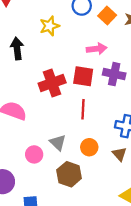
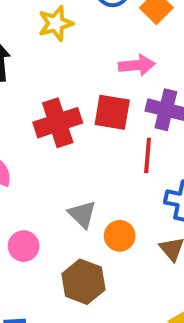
red line: (83, 109) -> (148, 155), moved
gray triangle: (58, 143) -> (82, 214), moved

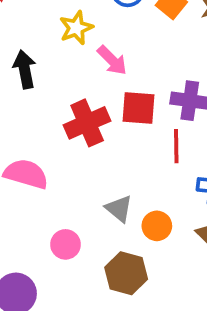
pink arrow: (137, 65) -> (112, 60), moved, turned 56

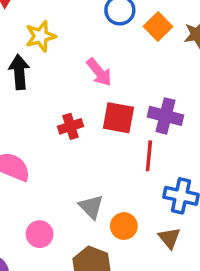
yellow star: (76, 28) -> (41, 36), moved
red cross: (87, 123) -> (71, 126), size x0.6

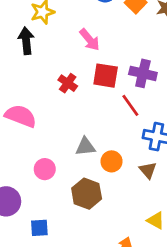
red cross: (71, 126) -> (68, 83), turned -36
red line: (149, 156) -> (130, 105), turned -40
gray triangle: (91, 207) -> (85, 147), turned -50

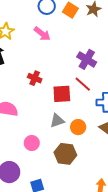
pink arrow: (90, 40) -> (42, 34), moved
purple cross: (143, 73) -> (87, 59), turned 30
red square: (106, 76) -> (62, 94), moved

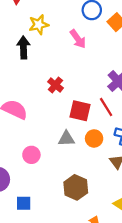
orange circle: (78, 127) -> (94, 138), moved
brown hexagon: (65, 154) -> (76, 187), moved

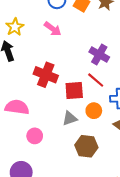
red cross: (55, 85) -> (46, 75), size x1.6
pink circle: (31, 155) -> (35, 136), moved
brown hexagon: (76, 187) -> (86, 146), moved

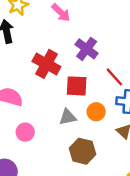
purple cross: (99, 55) -> (87, 49), moved
red line: (96, 80) -> (114, 77), moved

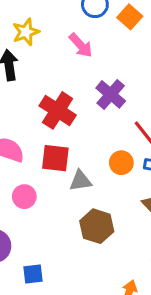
red square: (77, 86) -> (55, 158), moved
orange circle: (96, 112) -> (121, 163), moved

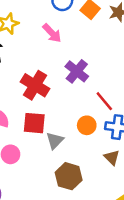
gray triangle: (80, 181) -> (55, 141), turned -36

